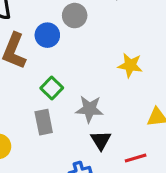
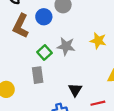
gray star: (89, 109) -> (66, 46), moved

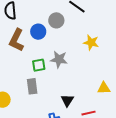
yellow star: (98, 41) -> (91, 42), moved
green square: (45, 52) -> (39, 65), turned 32

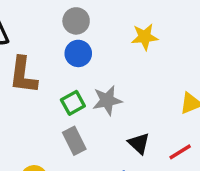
blue circle: (38, 32) -> (78, 53), moved
gray star: (59, 59) -> (107, 100), moved

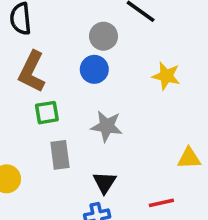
green square: (73, 103) -> (47, 113), moved
black triangle: (139, 143) -> (105, 182), moved

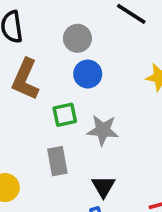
gray circle: (103, 36) -> (77, 38), moved
green square: (47, 113) -> (65, 115), moved

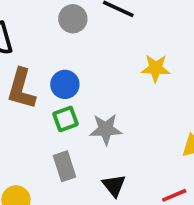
gray circle: (77, 38) -> (73, 19), moved
blue circle: (88, 74) -> (65, 84), moved

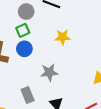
yellow star: (156, 68) -> (63, 37), moved
green square: (66, 119) -> (23, 30), moved

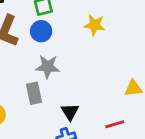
gray star: (49, 72) -> (48, 67), moved

